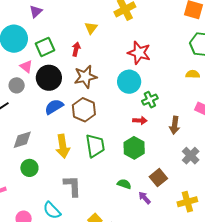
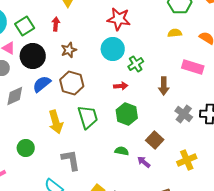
brown star: (85, 77) -> (69, 50), size x0.7
red arrow: (140, 120) -> (121, 86), moved
gray diamond: (22, 140) -> (15, 96), moved

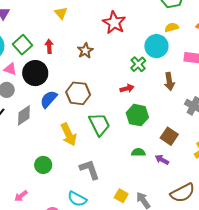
red star: (119, 19) -> (114, 23), turned 30
red arrow: (56, 24) -> (49, 46), moved
cyan circle: (113, 49) -> (156, 46), moved
brown star: (69, 50) -> (85, 51), moved

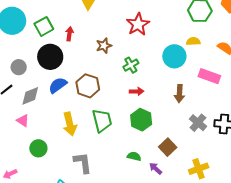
green cross: (138, 64) -> (131, 65), moved
pink triangle: (10, 69) -> (23, 120), moved

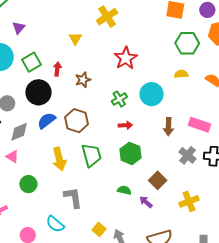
brown star: (104, 46) -> (83, 80), moved
cyan circle: (174, 56) -> (152, 94), moved
pink rectangle: (209, 76) -> (200, 125), moved

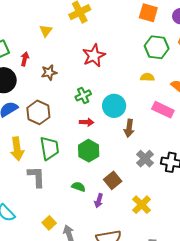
cyan circle: (152, 94) -> (114, 106), moved
pink rectangle: (200, 125) -> (163, 110), moved
gray L-shape: (73, 198) -> (36, 177), moved
yellow cross: (189, 201) -> (142, 205), turned -30
purple arrow: (146, 202) -> (99, 201), turned -120

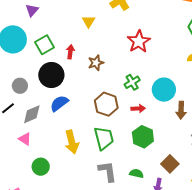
brown hexagon: (38, 112) -> (106, 104), moved
gray L-shape: (36, 177) -> (108, 171), moved

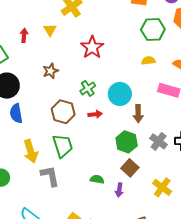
yellow triangle: (89, 21) -> (50, 30), moved
red arrow: (70, 52) -> (24, 35), moved
blue semicircle: (59, 103) -> (16, 113), turned -60
green hexagon: (143, 137) -> (127, 142), moved
gray L-shape: (108, 171) -> (50, 176), moved

